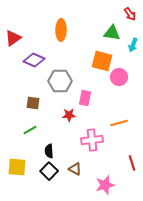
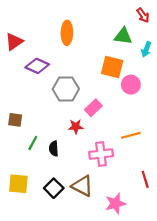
pink rectangle: (85, 98) -> (93, 108), turned 35
brown square: (33, 103) -> (15, 120), moved
green line: (30, 130) -> (33, 143), turned -32
black semicircle: (49, 151) -> (54, 149), moved
brown triangle: (75, 169) -> (82, 186), size x1.5

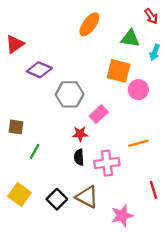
orange ellipse: (67, 33) -> (89, 24), moved, turned 35
black semicircle: (54, 149) -> (79, 157), moved
yellow square: (18, 184) -> (19, 194), turned 30

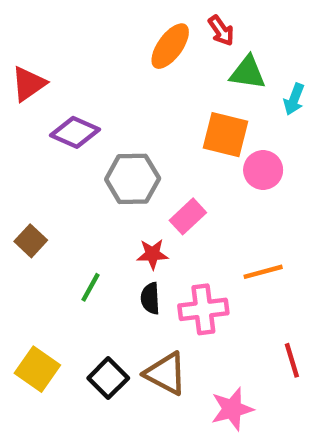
red arrow: (151, 16) -> (221, 31), moved
brown square: (16, 127) -> (31, 241), turned 35
green line: (35, 151) -> (91, 287), moved

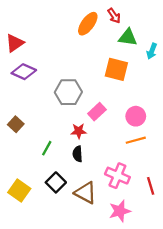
purple diamond: (75, 132) -> (24, 72), moved
pink circle: (263, 170) -> (136, 116), moved
pink cross: (203, 309) -> (117, 176), moved, turned 30
black square: (108, 378) -> (56, 182), moved

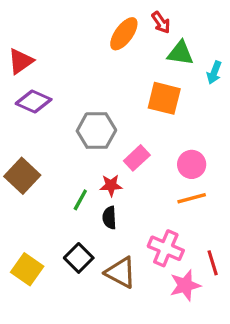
brown square: (16, 124) -> (22, 176), size x1.5
green line: (47, 148) -> (80, 200), moved
pink star: (120, 211) -> (185, 285), moved

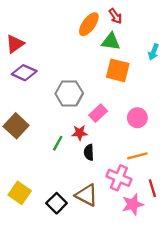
green triangle: (180, 53) -> (111, 41), moved
orange line: (192, 198) -> (137, 156), moved
black semicircle: (109, 218) -> (89, 152), moved
black square: (79, 258) -> (57, 203), moved

